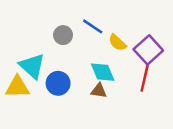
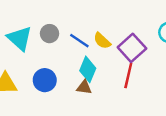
blue line: (93, 26) -> (79, 41), moved
cyan triangle: (32, 66) -> (20, 38), moved
cyan diamond: (103, 72) -> (88, 69), turned 45

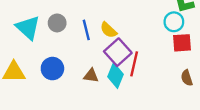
blue line: (79, 41) -> (86, 30), turned 42
purple square: (132, 48) -> (118, 52), moved
cyan diamond: (88, 69) -> (115, 76), moved

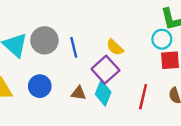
gray circle: (57, 23) -> (44, 40), size x1.5
yellow semicircle: (108, 30) -> (115, 47), moved
red line: (134, 64) -> (143, 97), moved

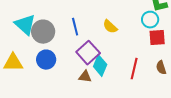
gray circle: (44, 40) -> (43, 32), moved
purple square: (105, 70) -> (88, 53), moved
brown triangle: (78, 93) -> (85, 77), moved

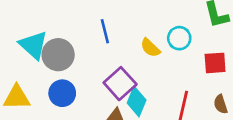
cyan circle: (150, 20) -> (179, 38), moved
blue line: (75, 27) -> (105, 31), moved

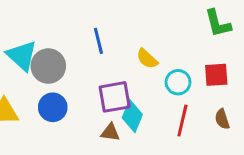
cyan circle: (179, 38) -> (178, 82), moved
purple square: (120, 84) -> (115, 97), turned 32

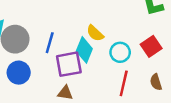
blue line: (98, 41) -> (50, 43), moved, turned 30
red square: (216, 75) -> (151, 46), turned -30
cyan diamond: (132, 116) -> (84, 50), moved

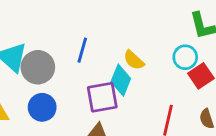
blue line: (50, 43) -> (82, 50), moved
cyan circle: (120, 52) -> (185, 57), moved

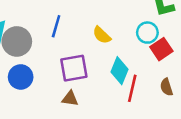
cyan diamond: (121, 80) -> (119, 71), moved

